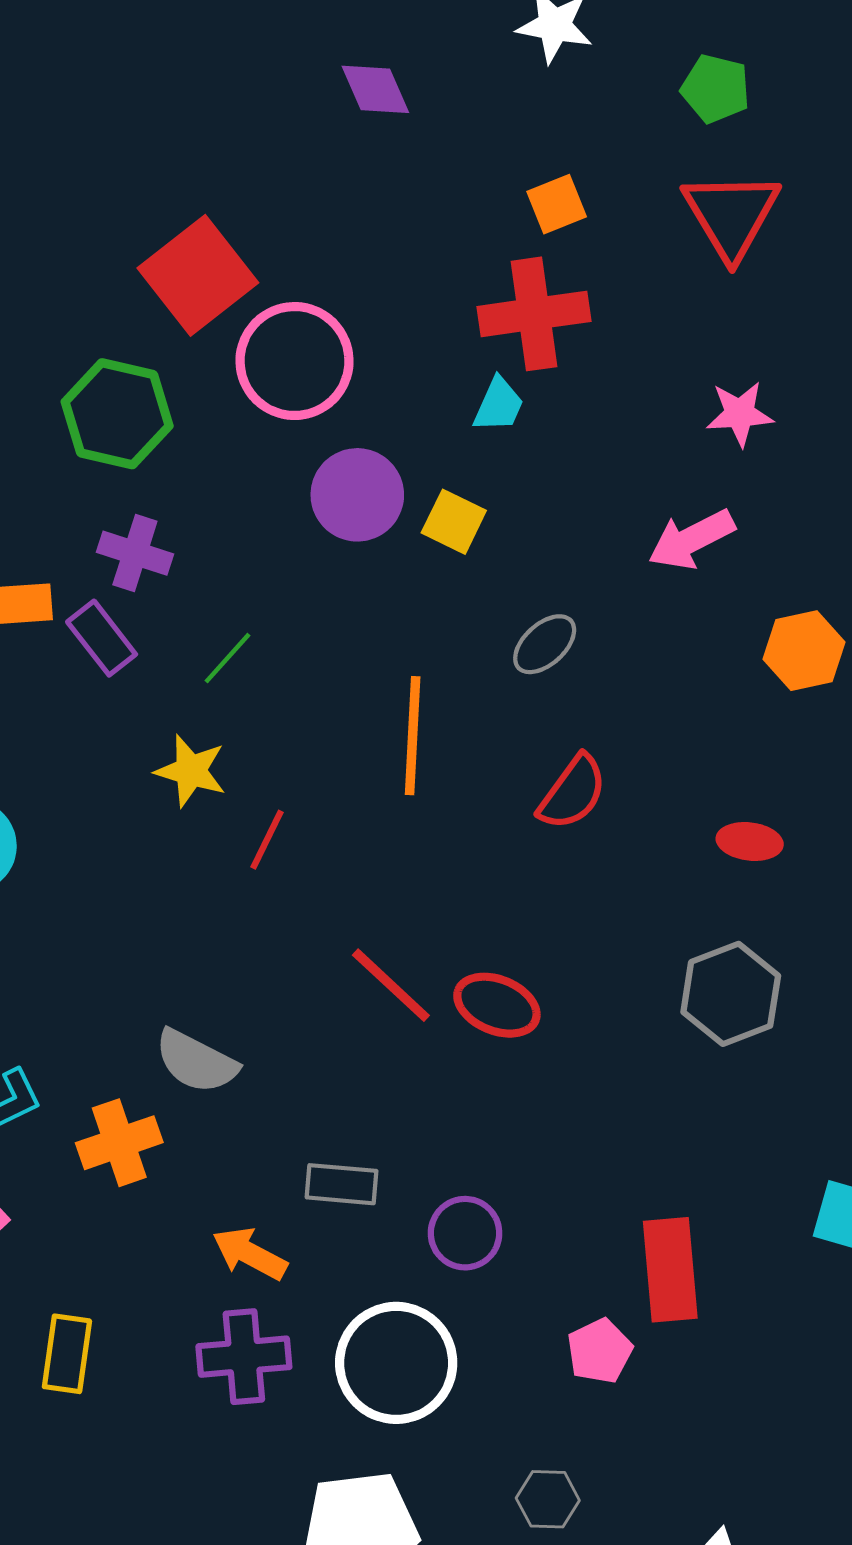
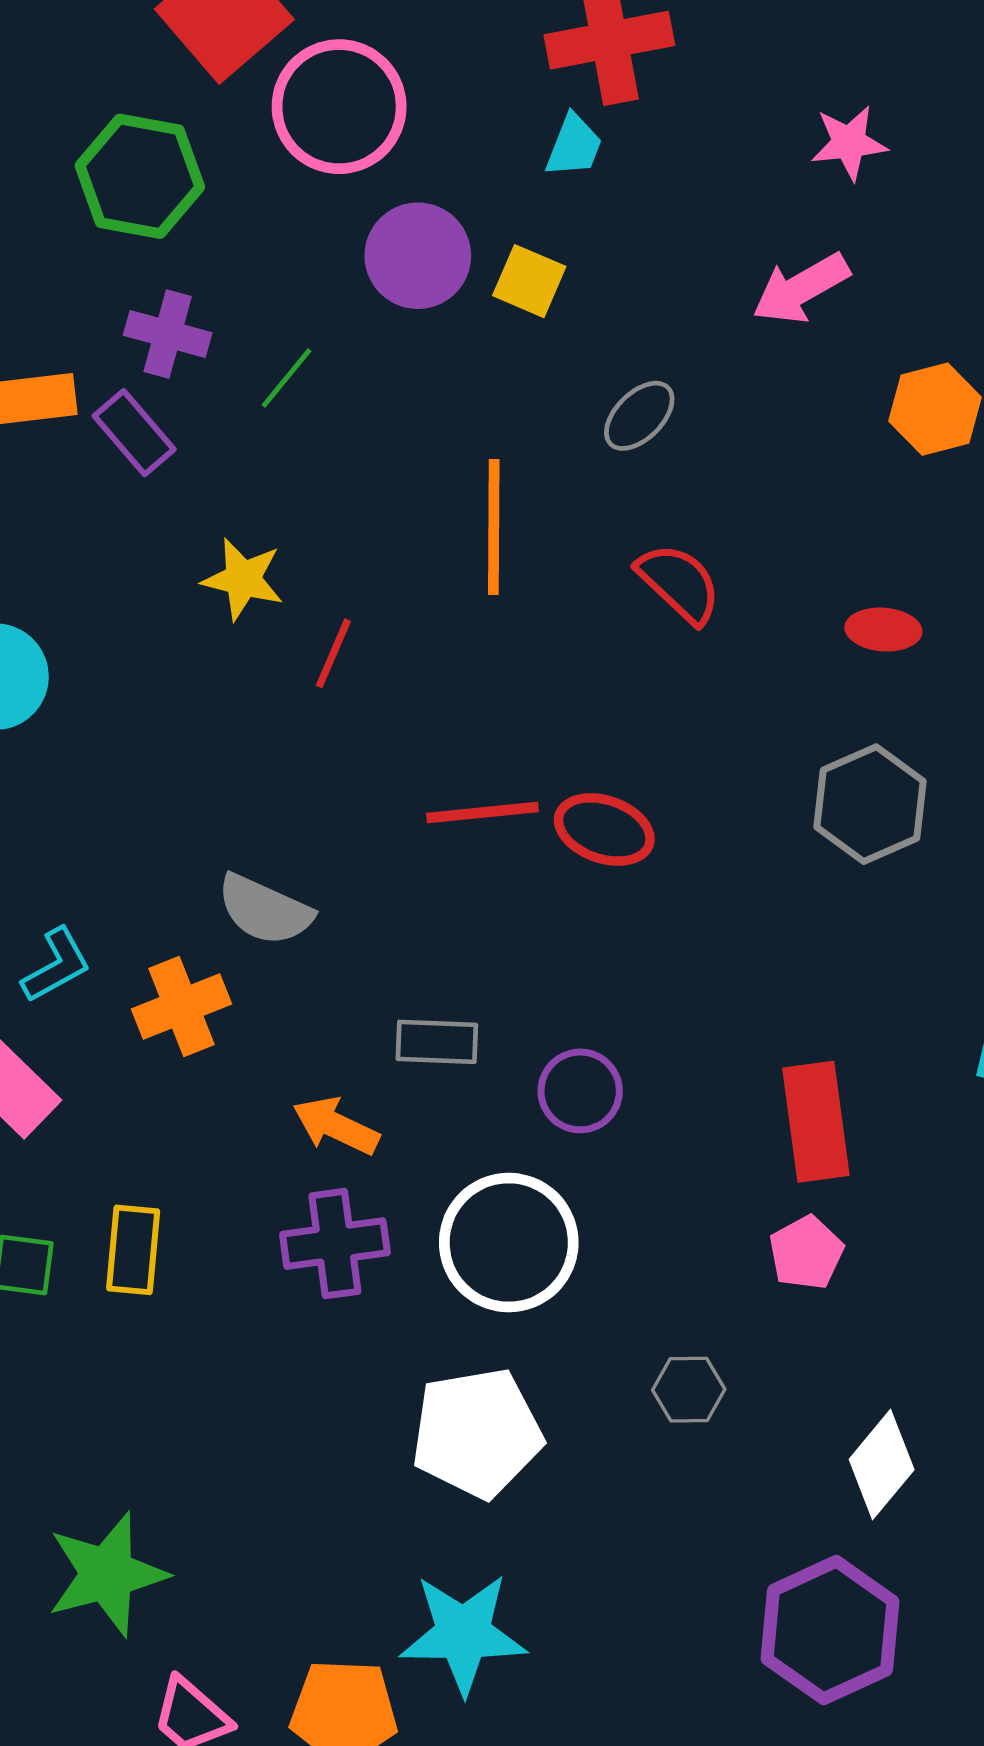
green line: (228, 658) -> (287, 378), moved
red semicircle: (573, 792) -> (679, 583), turned -80
red line: (391, 985) -> (482, 812), turned -46
pink pentagon: (600, 1351) -> (806, 1253), moved

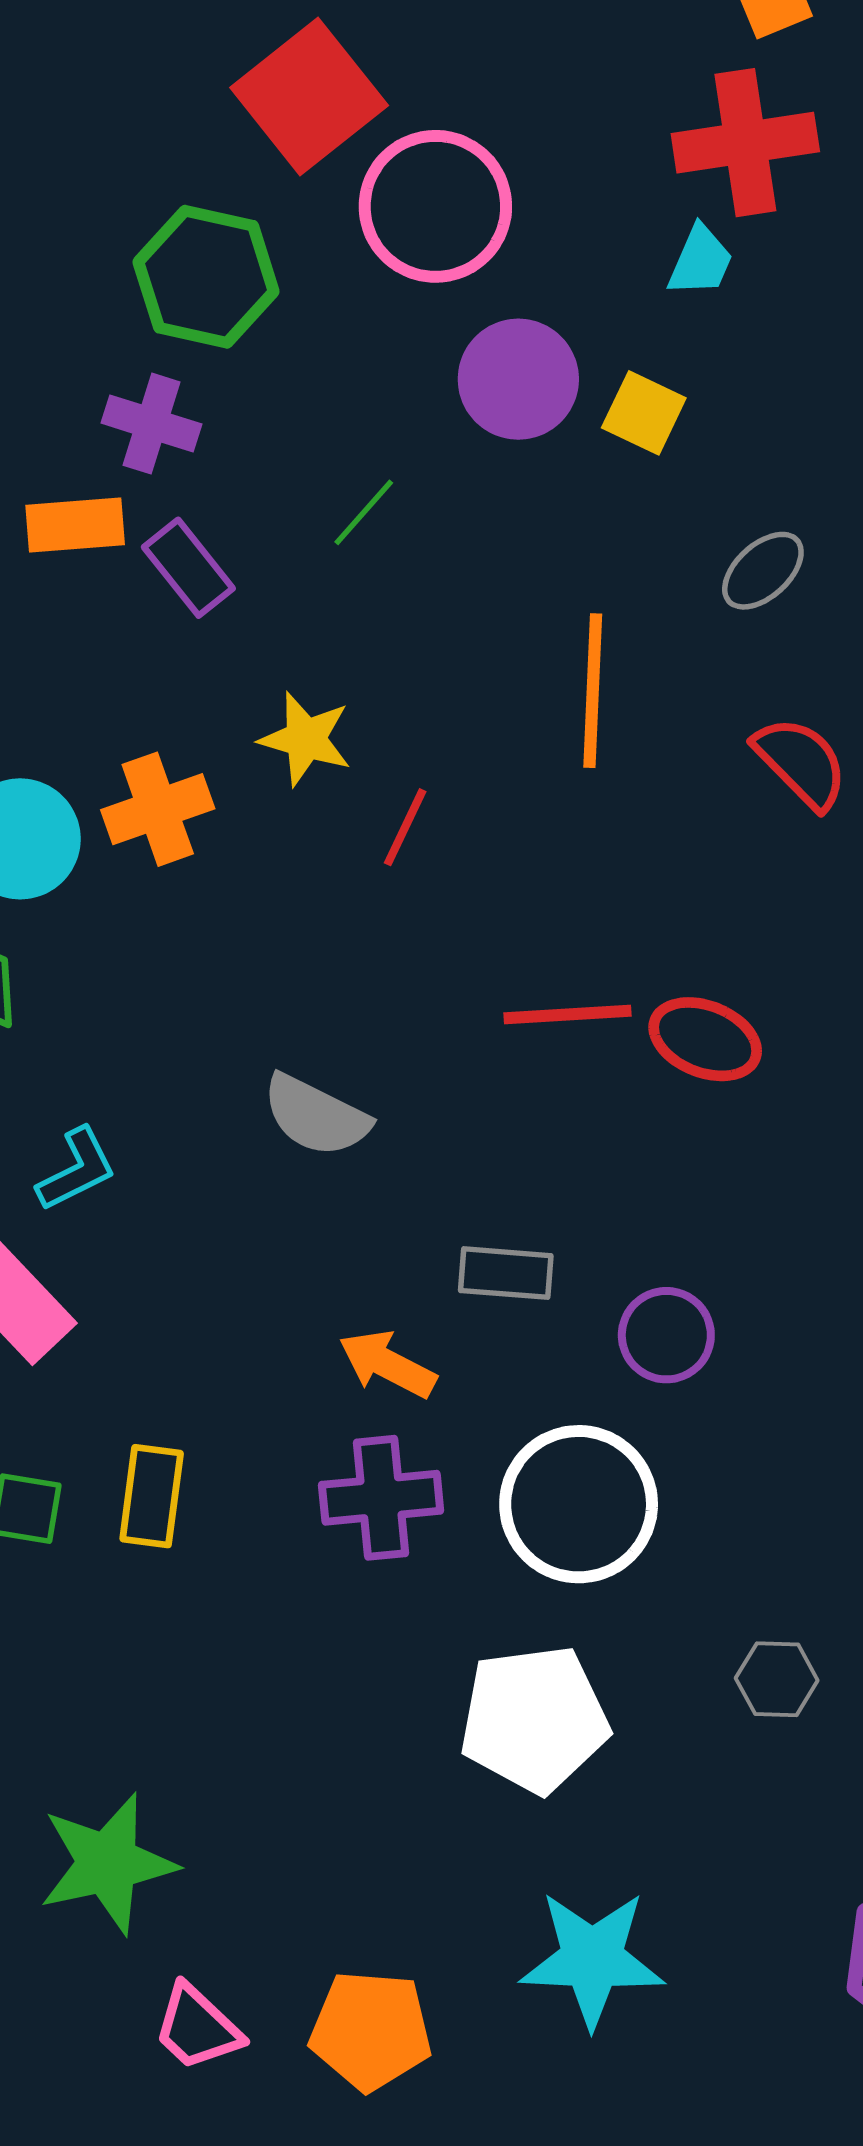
purple cross: (168, 334) -> (151, 424), moved
orange cross: (181, 1006) -> (158, 809), moved
cyan star: (463, 1634) -> (592, 1959), moved

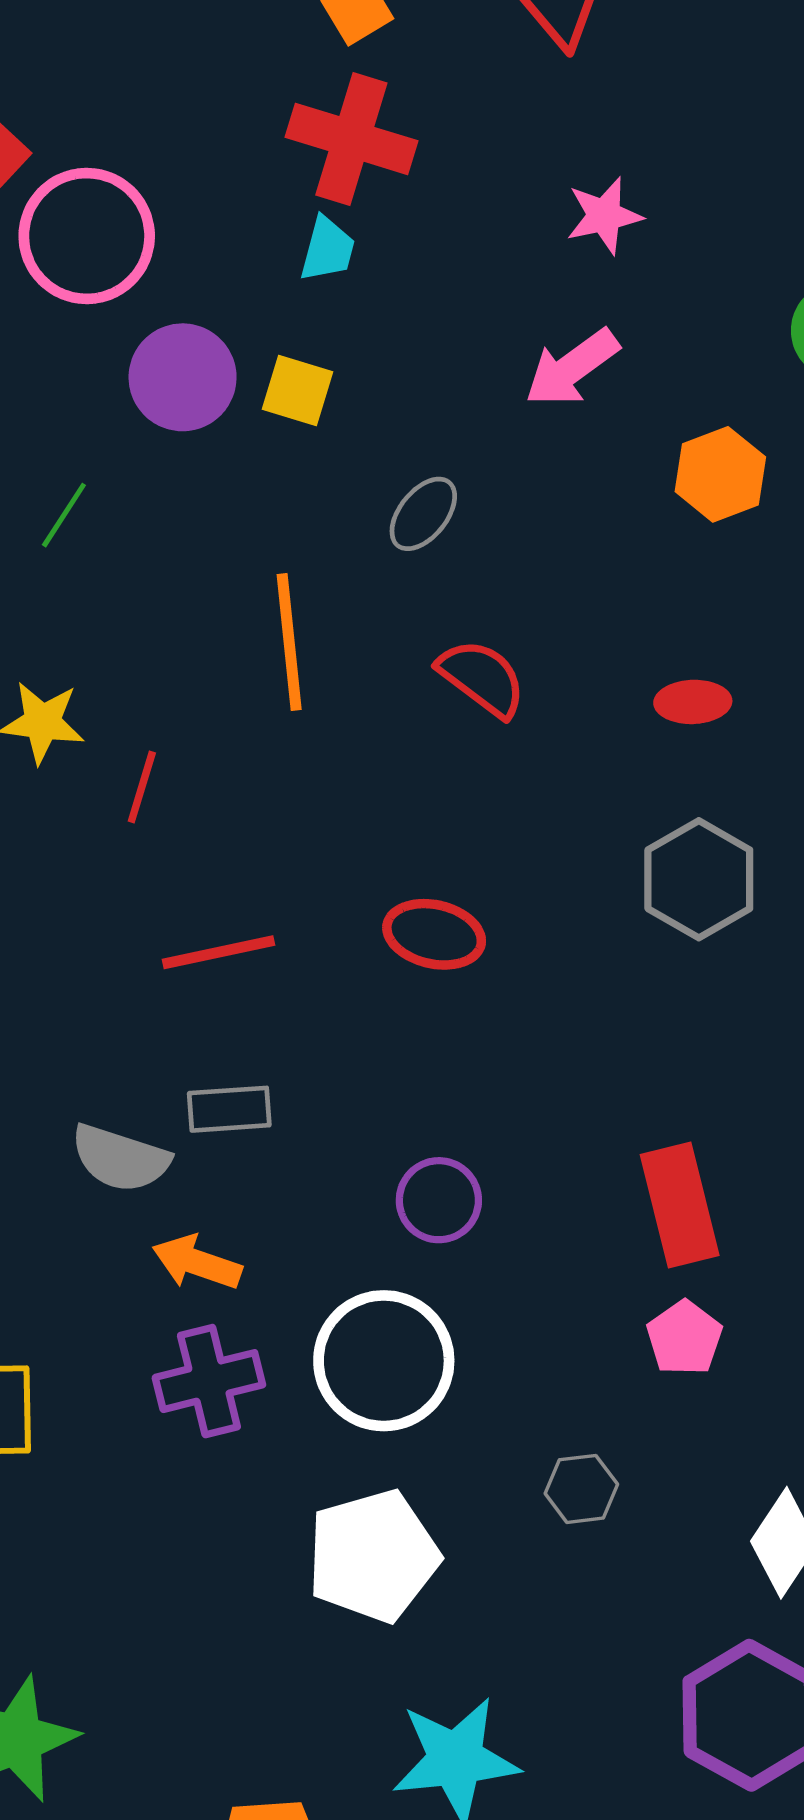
red cross: (745, 143) -> (351, 139), turned 34
red line: (567, 1015) -> (218, 952), moved
gray semicircle: (316, 1116) -> (120, 1158), moved
gray rectangle: (506, 1273) -> (229, 1109), moved

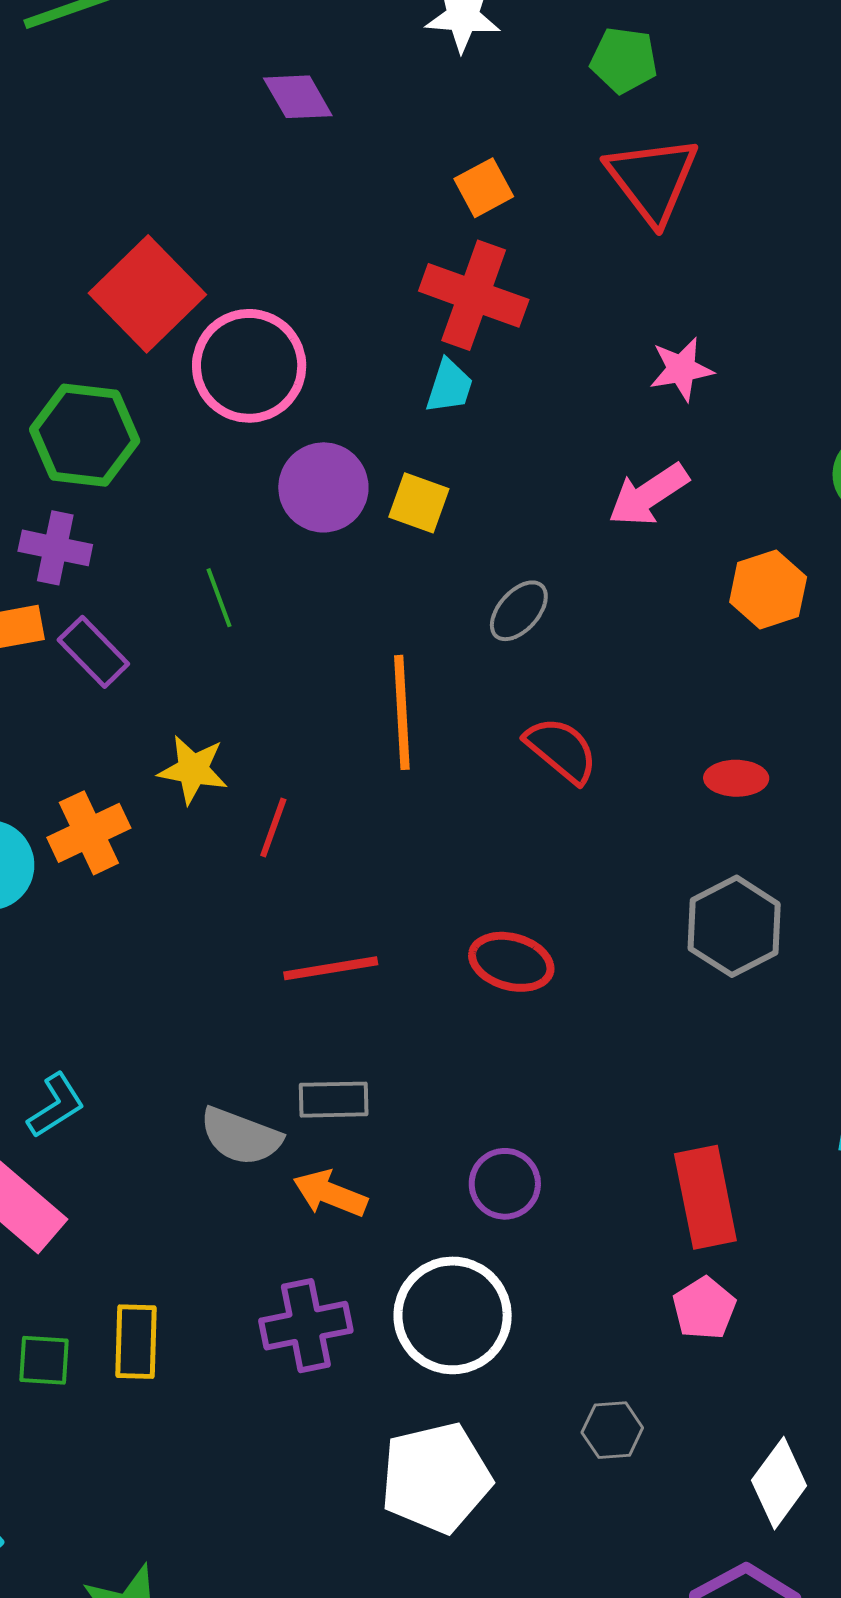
green line: (64, 515) -> (219, 598), turned -56
orange arrow: (197, 1263) -> (330, 1194), moved

